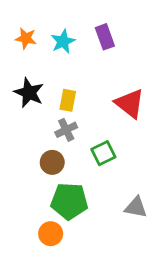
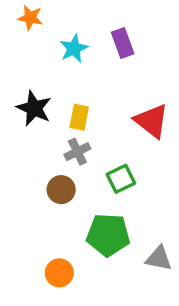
orange star: (26, 38) -> (30, 18), moved
green pentagon: (69, 201) -> (108, 235), moved
gray triangle: (136, 207) -> (159, 258), moved

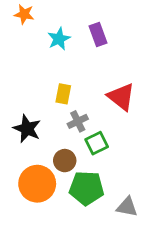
black star: (34, 108) -> (27, 129), moved
gray cross: (77, 152) -> (78, 121), moved
brown circle: (61, 190) -> (65, 161), moved
orange circle: (59, 273) -> (37, 184), moved, size x1.6

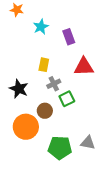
purple rectangle: (98, 34) -> (69, 37), moved
red triangle: (121, 97) -> (84, 67), turned -40
green pentagon: (86, 188) -> (60, 148), moved

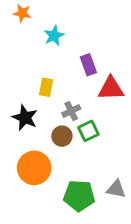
purple rectangle: (69, 37) -> (88, 65), moved
yellow rectangle: (44, 65) -> (46, 87), moved
brown circle: (45, 111) -> (62, 136), moved

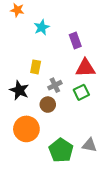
purple rectangle: (88, 65) -> (75, 41), moved
green square: (88, 131) -> (81, 92), moved
green pentagon: (79, 196) -> (61, 150), turned 30

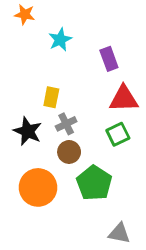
gray cross: (55, 85) -> (66, 124), moved
gray triangle: (89, 145) -> (119, 233), moved
green pentagon: (61, 150) -> (94, 183), moved

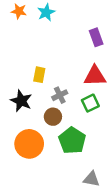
cyan star: (60, 40) -> (46, 12), moved
purple rectangle: (109, 59) -> (96, 37), moved
gray cross: (66, 124) -> (60, 95), moved

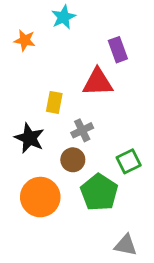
orange star: (19, 11) -> (25, 40), moved
purple rectangle: (96, 37) -> (118, 50), moved
red triangle: (95, 76) -> (98, 82), moved
green square: (90, 103) -> (129, 161), moved

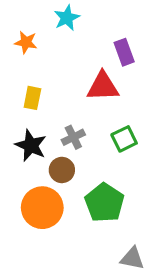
yellow rectangle: (54, 102) -> (32, 98), moved
gray cross: (82, 130) -> (73, 137), moved
brown circle: (73, 160) -> (62, 170), moved
green square: (129, 161) -> (124, 139), moved

